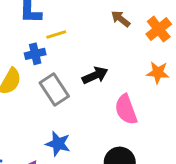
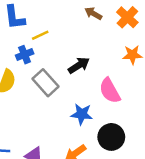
blue star: (58, 144) -> (82, 114), moved

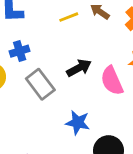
yellow line: (40, 35) -> (69, 17), moved
pink semicircle: (110, 91) -> (112, 81), moved

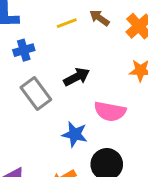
blue cross: (20, 51) -> (24, 50), moved
pink semicircle: (112, 81) -> (110, 111), moved, turned -56

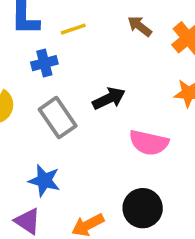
yellow line: (67, 23) -> (73, 29), moved
blue star: (75, 134) -> (44, 181), moved

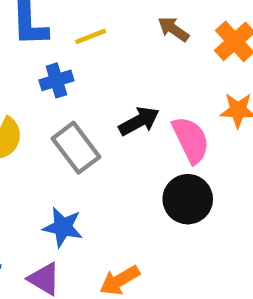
pink semicircle: (149, 143) -> (191, 140), moved, turned -126
black circle: (143, 208) -> (188, 199), moved

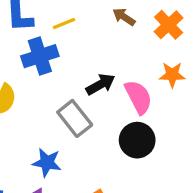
blue cross: (56, 80) -> (40, 56), size x1.5
gray rectangle: (76, 148) -> (75, 118), moved

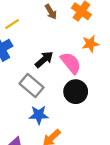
brown arrow: (124, 17) -> (51, 12), turned -144
blue star: (47, 163) -> (39, 115), moved

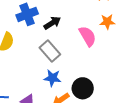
black arrow: (44, 60) -> (52, 23), moved
black circle: (76, 92) -> (83, 88), moved

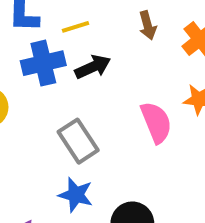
black arrow: (52, 23) -> (93, 67), moved

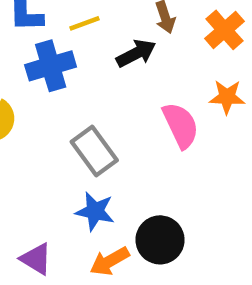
black arrow: (93, 67) -> (136, 53), moved

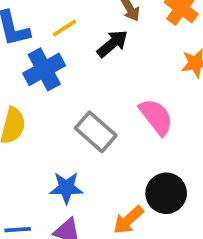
pink semicircle: (181, 125) -> (156, 117), moved
blue star: (95, 211) -> (66, 188), moved

